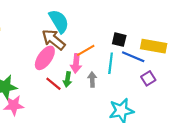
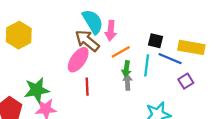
pink arrow: (76, 63) -> (111, 31), moved
green arrow: (67, 79) -> (126, 69), moved
red line: (53, 84) -> (87, 87), turned 49

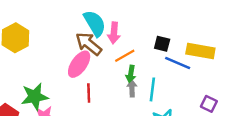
cyan line: (147, 65) -> (152, 89), moved
purple square: (186, 81) -> (209, 104), moved, turned -32

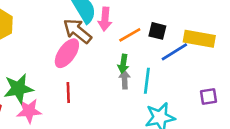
orange line: (125, 56) -> (130, 35), moved
blue line: (178, 63) -> (174, 52), turned -55
red line: (89, 93) -> (68, 93), moved
purple square: (209, 104) -> (208, 96), turned -35

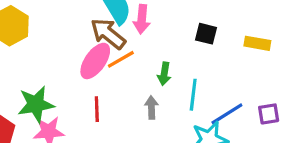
orange line: (130, 35) -> (121, 59), moved
yellow rectangle: (199, 39) -> (257, 43), size x0.7
blue line: (174, 52) -> (227, 114), moved
gray arrow: (125, 79) -> (151, 108), moved

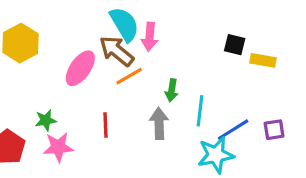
black square: (206, 34) -> (235, 45), moved
pink ellipse: (95, 61) -> (80, 68), moved
green star: (36, 104) -> (46, 120), size x0.6
gray arrow: (151, 108) -> (159, 123), size x1.4

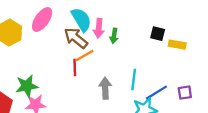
pink ellipse: (80, 68) -> (42, 20), moved
green arrow: (172, 90) -> (114, 36), moved
green star: (46, 120) -> (27, 86), size x1.5
red line: (105, 125) -> (75, 67), moved

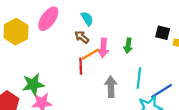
cyan semicircle: (81, 20) -> (87, 19), size x0.6
pink arrow: (99, 28) -> (103, 48), moved
green arrow: (114, 36) -> (128, 46), moved
brown arrow: (76, 38) -> (82, 37), size x0.6

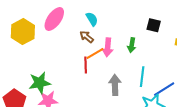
black square: (163, 33) -> (154, 25), moved

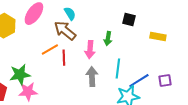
brown arrow: (87, 37) -> (65, 31), size x1.6
pink arrow: (108, 47) -> (90, 50), moved
orange line: (95, 54) -> (50, 50), moved

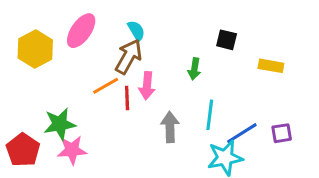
brown arrow: (65, 31) -> (129, 57), turned 80
pink arrow: (90, 50) -> (147, 86), moved

